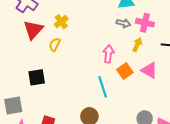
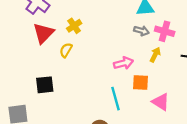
pink arrow: (108, 54) -> (123, 63), turned 66
pink triangle: (149, 70) -> (161, 102), moved
orange square: (125, 71) -> (140, 83), turned 35

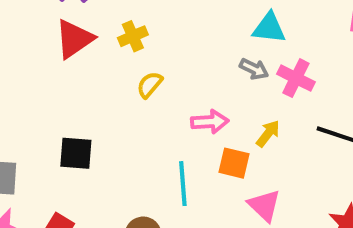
yellow semicircle: (66, 50) -> (150, 85), moved
yellow arrow: (155, 55) -> (268, 134), moved
black square: (45, 85) -> (76, 153), moved

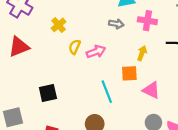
red triangle: (74, 39) -> (19, 47), moved, turned 30
gray arrow: (254, 69) -> (116, 24), moved
pink arrow: (210, 122) -> (96, 52), moved

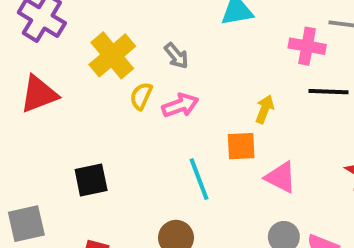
pink cross: (147, 21) -> (307, 46), moved
gray arrow: (116, 24) -> (176, 56), moved, turned 40
yellow cross: (59, 25) -> (112, 55), size x1.6

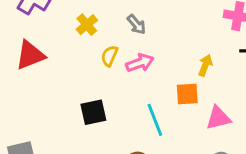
yellow cross: (112, 55) -> (87, 25), size x0.6
pink triangle: (281, 177) -> (218, 118), turned -40
black square: (91, 180) -> (93, 112), moved

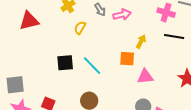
pink arrow: (140, 63) -> (122, 15), moved
cyan line: (155, 120) -> (92, 66), moved, turned -30

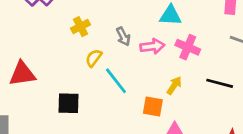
pink cross: (166, 13) -> (188, 47), moved
red triangle: (29, 21) -> (22, 74), moved
cyan line: (92, 66) -> (116, 81), moved

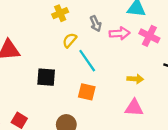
yellow arrow: (174, 85) -> (135, 79), moved, turned 56
orange square: (153, 106) -> (87, 92), moved

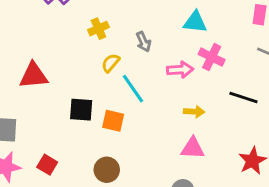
pink arrow: (120, 33) -> (180, 70), moved
orange square: (87, 92) -> (113, 121), moved

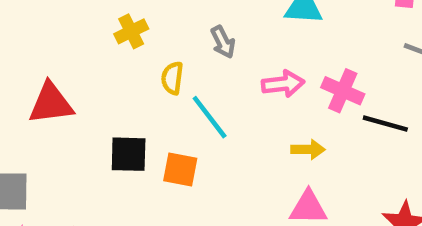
yellow cross: (98, 29) -> (131, 31), moved
pink cross: (212, 57) -> (343, 91), moved
yellow semicircle: (111, 63) -> (172, 78), turned -30

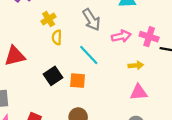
gray arrow: (223, 42) -> (91, 20), size x1.5
yellow semicircle: (172, 78) -> (57, 37), moved
black square: (129, 154) -> (53, 76), turned -30

